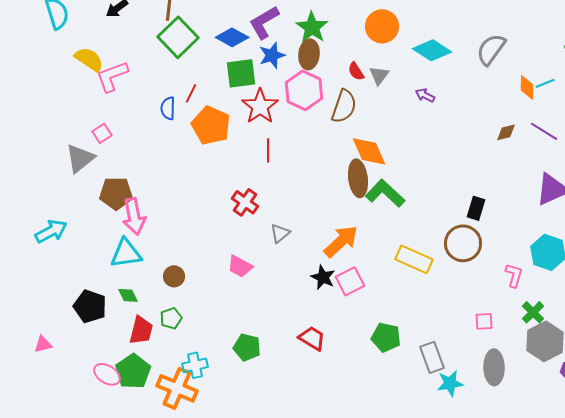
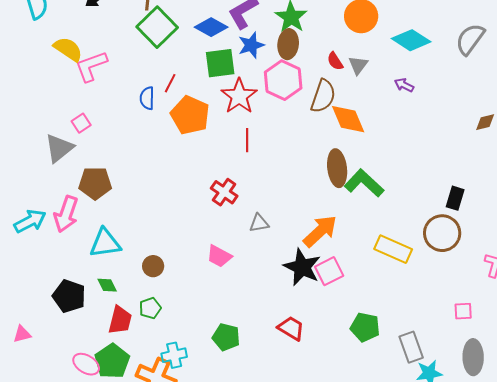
orange diamond: (369, 151) -> (348, 119), moved
pink arrow: (134, 216) -> (66, 214), moved, turned 30
gray triangle: (280, 233) -> (259, 223), turned 30
black star: (323, 277) -> (302, 267), size x1.5

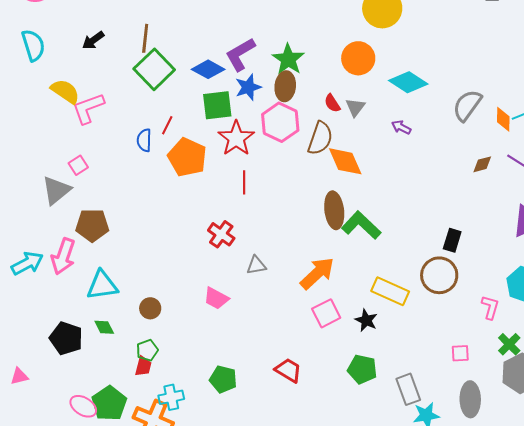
gray semicircle: (470, 39) -> (467, 105), moved
black star: (302, 267) -> (366, 320), moved, size x0.6
red trapezoid: (120, 320) -> (143, 366), moved, size x0.7

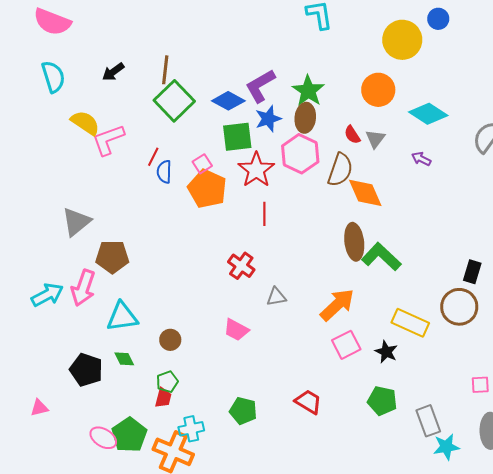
red line: (167, 125) -> (153, 157), moved
pink square: (78, 165) -> (202, 164), moved

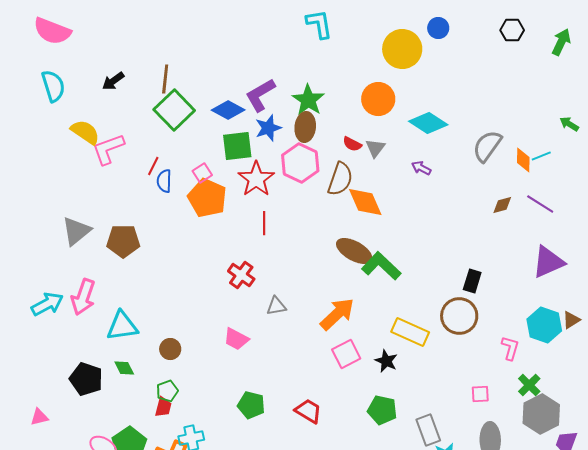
red semicircle: (352, 135) -> (352, 144), turned -30
brown ellipse: (354, 242) -> (354, 251), turned -54
brown pentagon: (112, 257) -> (123, 241), moved
green pentagon: (243, 411) -> (251, 405), moved

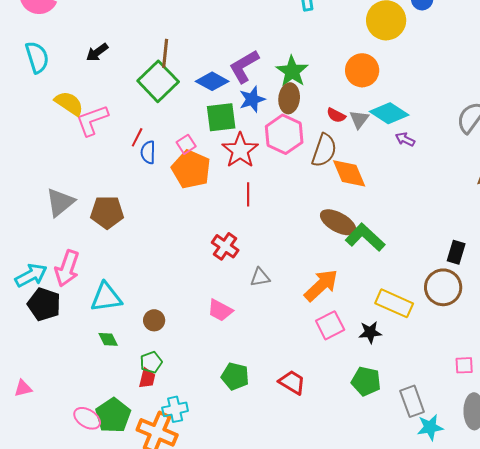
brown line: (165, 79) -> (165, 53), moved
cyan diamond: (428, 123) -> (389, 113), moved
black star: (386, 361) -> (370, 332), turned -30
black pentagon: (86, 379) -> (44, 304), moved

